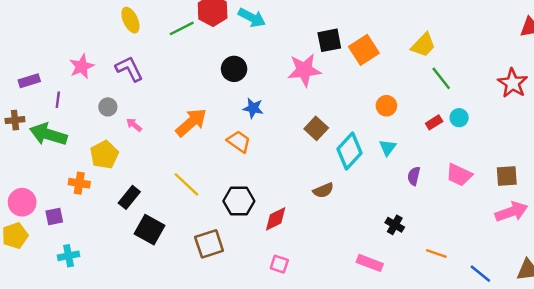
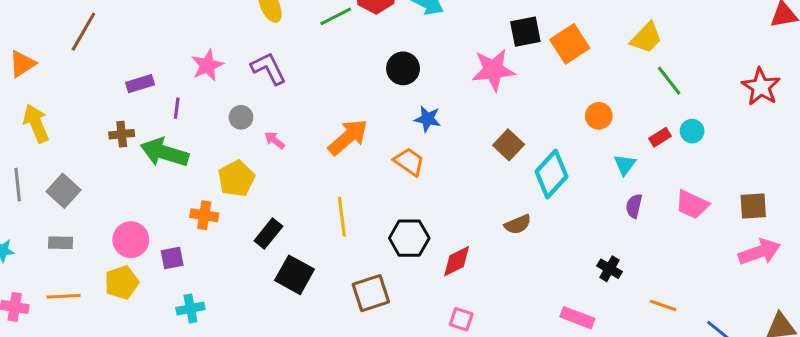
cyan triangle: (388, 147) -> (625, 165), moved
yellow line: (186, 184) -> (342, 217), turned 40

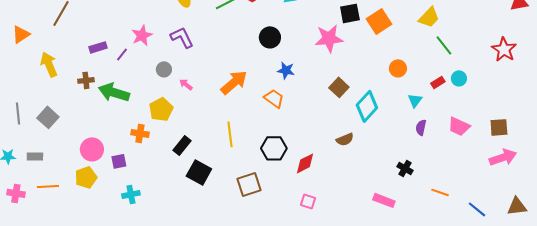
purple line: (177, 108) -> (122, 54), moved, turned 32
yellow arrow: (36, 123) -> (49, 64), moved
gray rectangle: (60, 243) -> (35, 156), moved

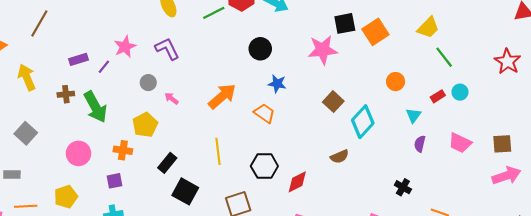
green arrow: (114, 92) -> (95, 107), turned -136
pink circle: (92, 149) -> (79, 153), moved
purple square: (119, 161) -> (114, 181), moved

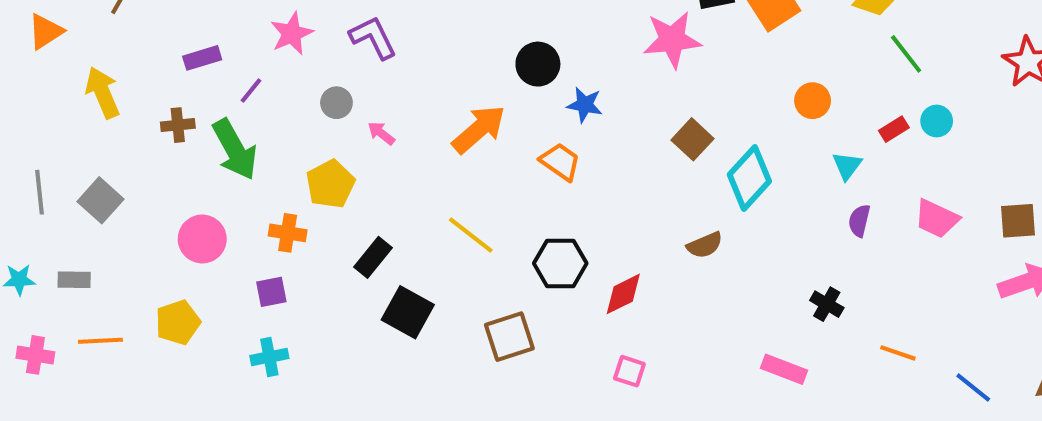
black circle: (260, 49) -> (538, 64), moved
purple line: (104, 67) -> (251, 90), moved
yellow line: (218, 151) -> (471, 235), turned -45

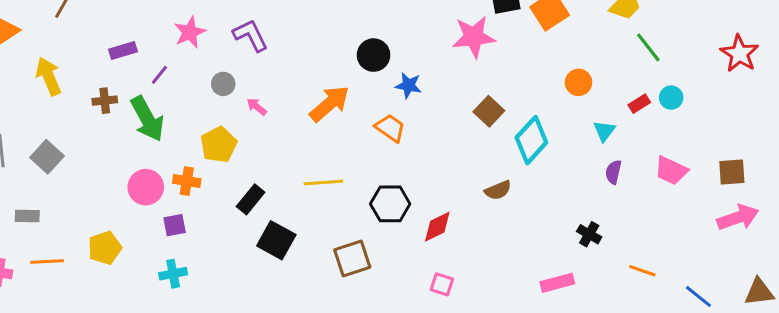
yellow line: (471, 235) -> (323, 183), turned -42
pink circle: (202, 239) -> (146, 187), moved
pink rectangle: (784, 369) -> (557, 283), turned -36

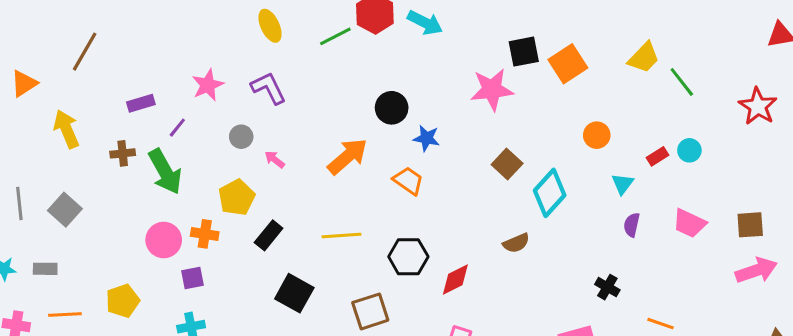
green line: (648, 47) -> (682, 82), moved
black rectangle: (251, 199) -> (269, 235), moved

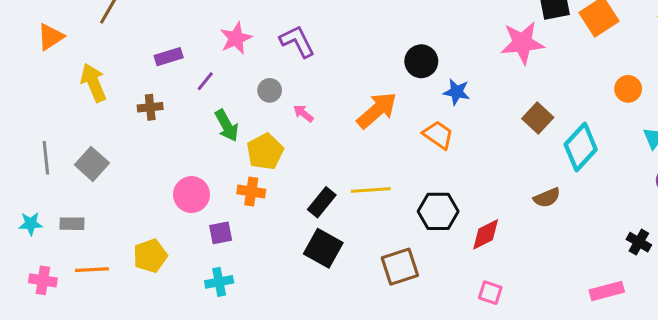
green arrow: (165, 172) -> (227, 126), moved, size x0.7
orange cross: (205, 234) -> (251, 191), moved
black rectangle: (269, 235) -> (322, 202), moved

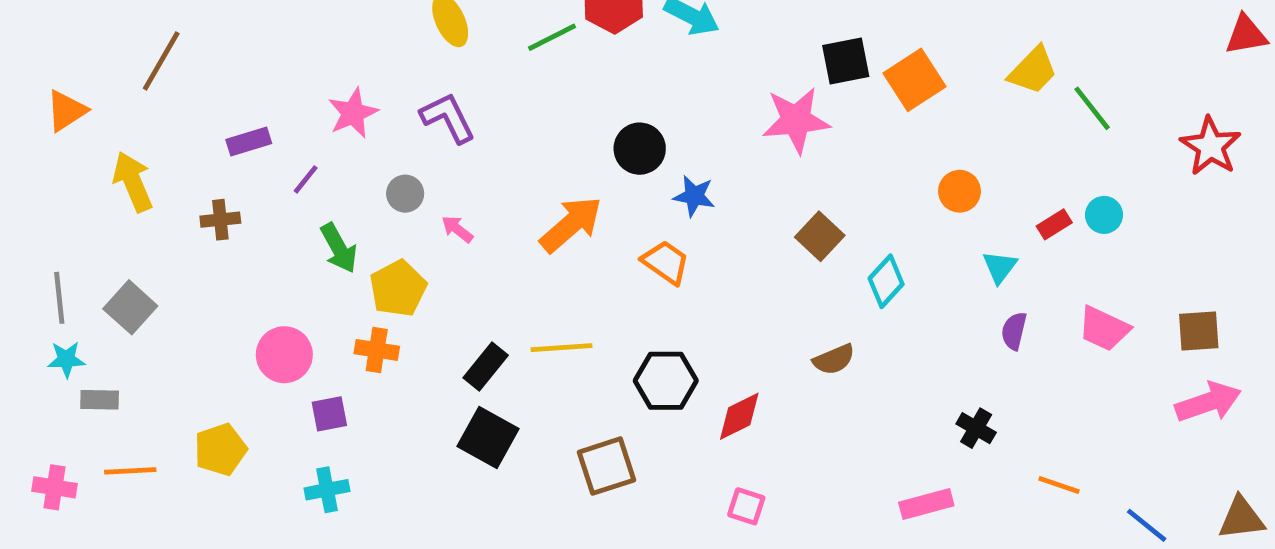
cyan diamond: (581, 147) -> (886, 281), size x0.7
cyan star: (31, 224) -> (66, 359), moved

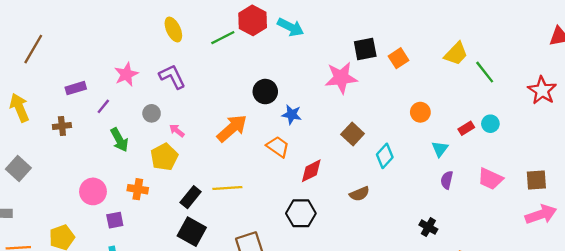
orange square: (914, 80) -> (399, 58), size x0.7
yellow pentagon: (398, 288) -> (164, 157), moved
black hexagon: (666, 381) -> (301, 213), moved
red diamond: (739, 416) -> (311, 171), moved

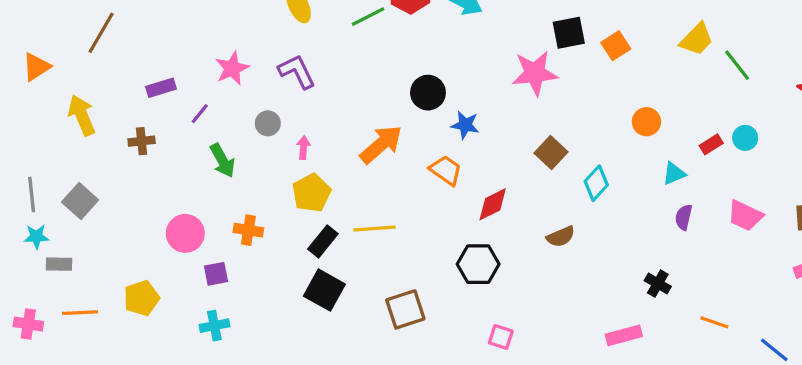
pink arrow: (177, 131) -> (303, 148), turned 56
cyan triangle: (440, 149) -> (674, 174), turned 30
yellow pentagon: (164, 157) -> (311, 193), moved

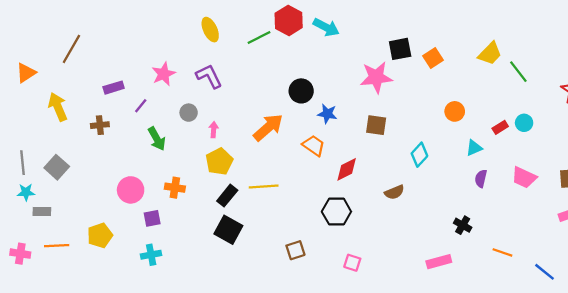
brown square: (551, 152) -> (376, 125), moved, turned -35
brown square: (405, 309) -> (295, 250), moved, size x0.7

